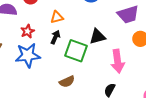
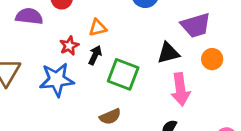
red star: (28, 31) -> (69, 46), moved
black triangle: (97, 36) -> (168, 53), moved

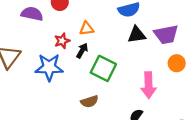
black triangle: (168, 53) -> (137, 35), moved

